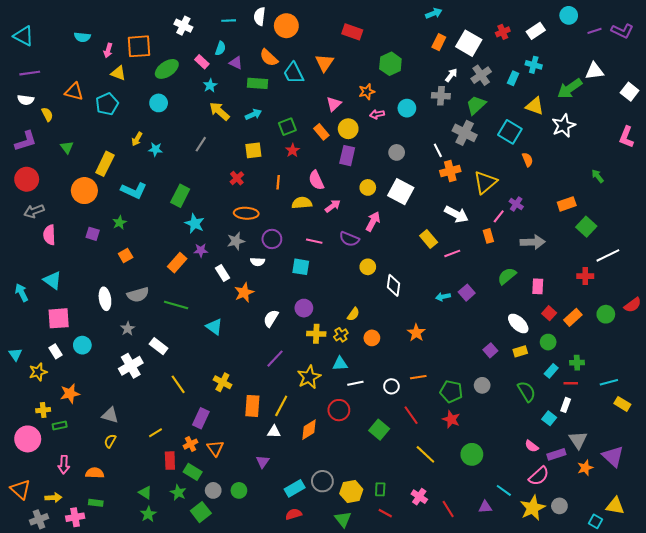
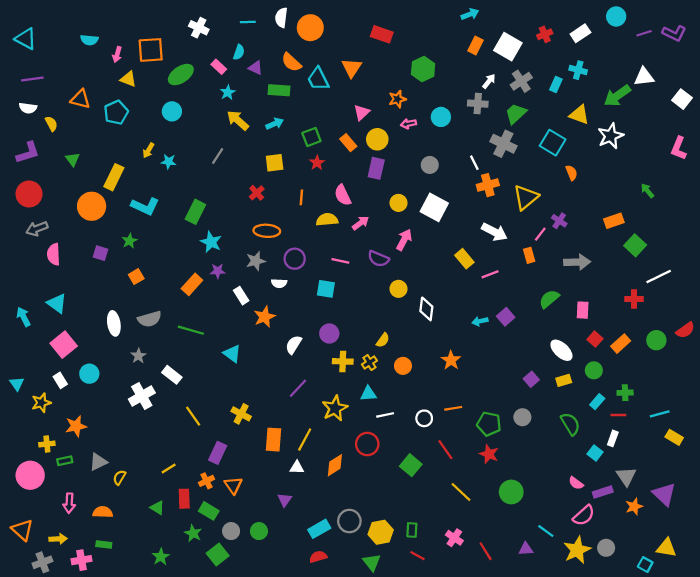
pink square: (59, 318) -> (64, 345), turned -35
gray triangle: (110, 415) -> (98, 462), moved, turned -42
green triangle: (145, 492) -> (157, 508), moved

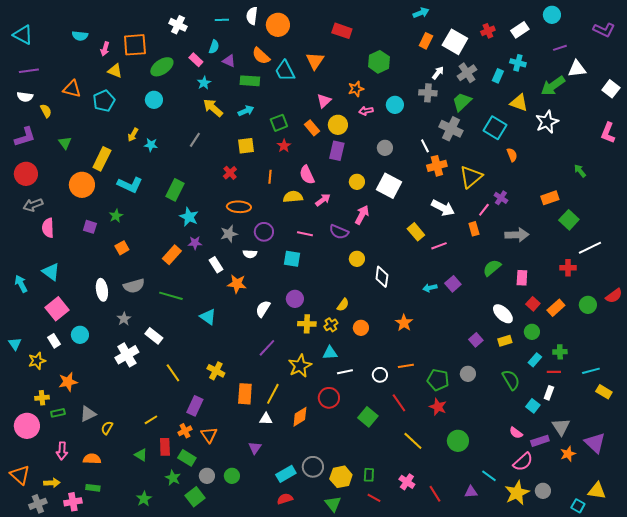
purple line: (644, 33) -> (560, 48), moved
orange star: (265, 317) -> (237, 284), turned 30

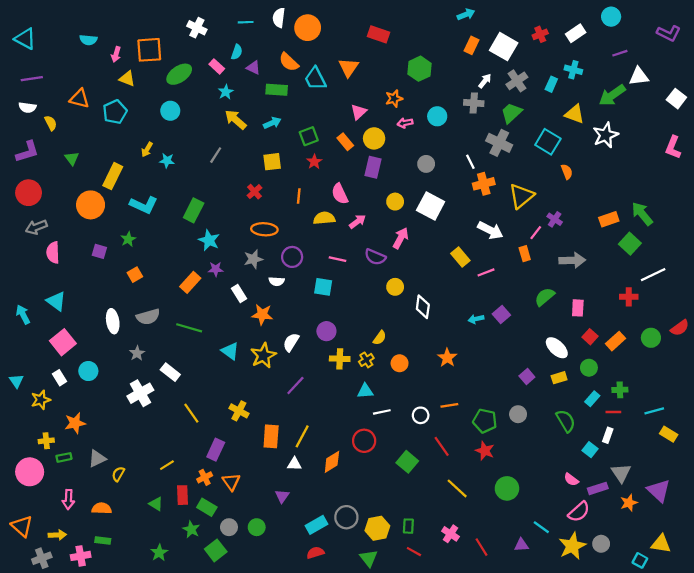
green arrow: (580, 171) -> (642, 214), moved, size x1.6
yellow star: (300, 366) -> (263, 356), moved

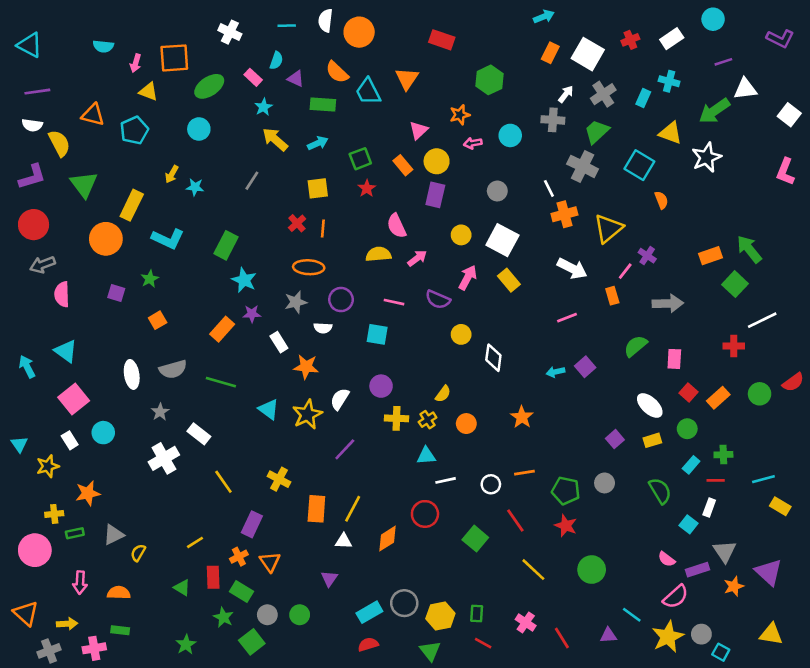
yellow semicircle: (51, 123) -> (59, 143), size x1.5
green triangle: (72, 158) -> (84, 185), size x1.6
orange line: (299, 196) -> (323, 228), moved
yellow rectangle: (460, 257) -> (509, 280), moved
cyan square: (640, 560) -> (721, 652), moved

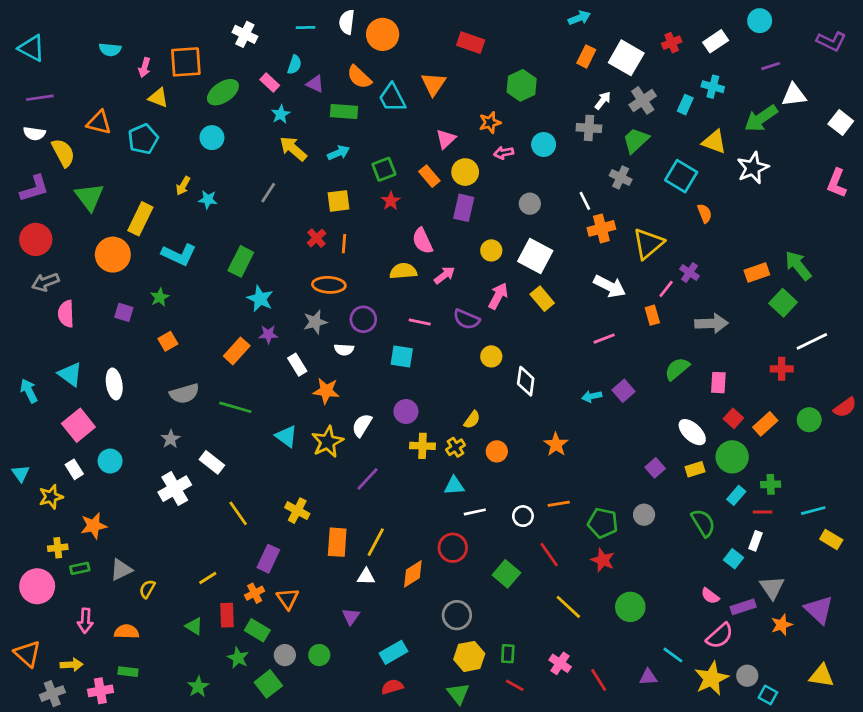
gray cross: (583, 166) -> (621, 178), size x0.7
white ellipse: (132, 374) -> (114, 384), moved
green circle: (687, 429) -> (732, 457), size x1.5
gray circle: (404, 603) -> (457, 615), moved

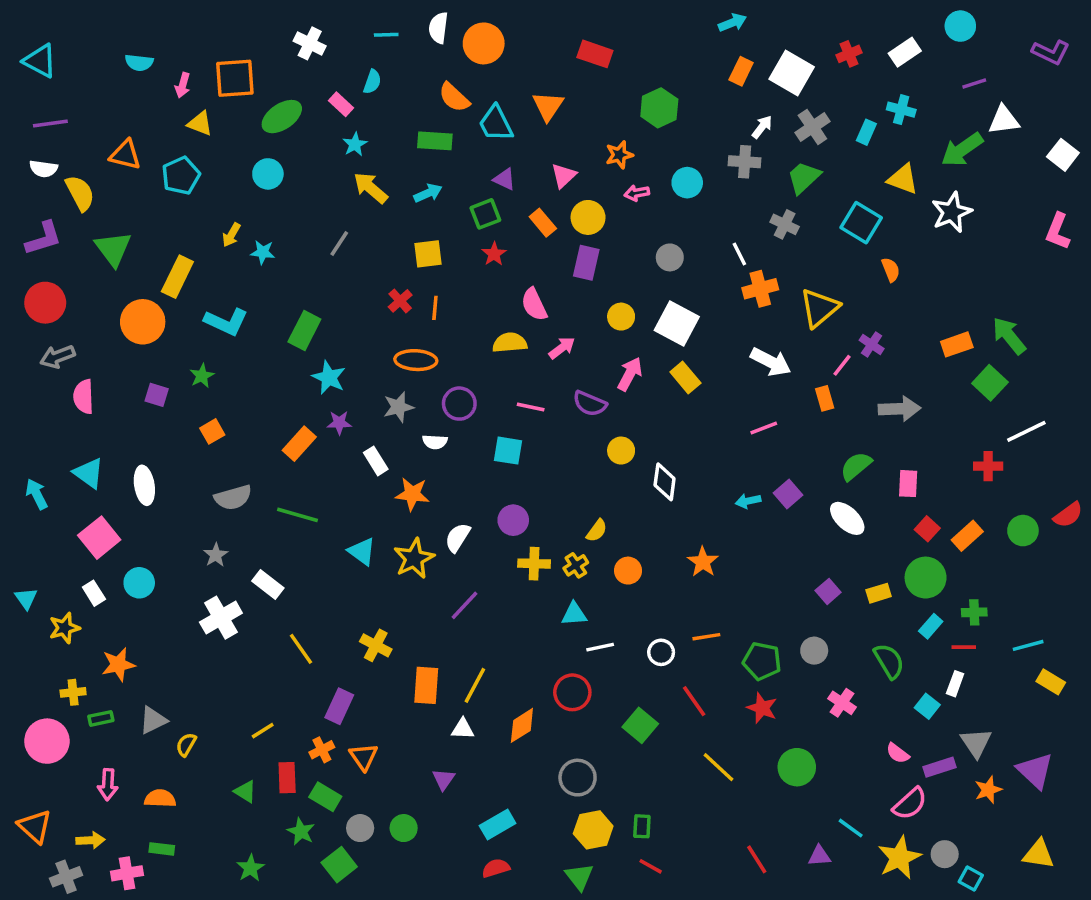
purple triangle: (315, 84) -> (505, 179), moved
white ellipse: (692, 432) -> (847, 518), moved
pink cross: (560, 663) -> (842, 703), moved

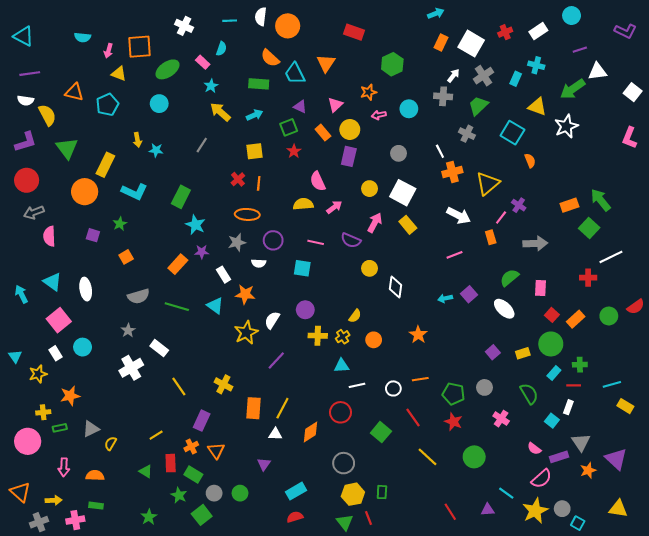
yellow arrow: (231, 235) -> (137, 140), turned -40
cyan triangle: (362, 551) -> (215, 306), moved
red line: (651, 866) -> (368, 518), moved, turned 40

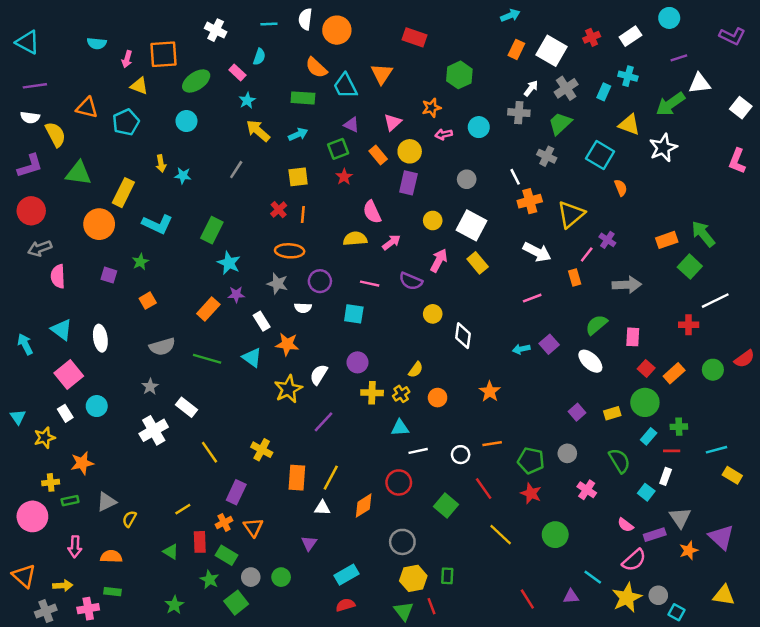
green triangle: (67, 148) -> (79, 173), turned -45
gray star: (237, 242) -> (277, 284), turned 30

